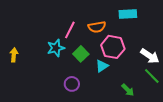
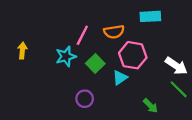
yellow arrow: (14, 55) -> (22, 51), moved

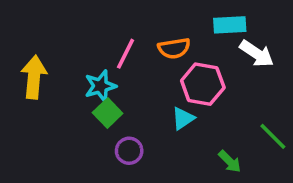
yellow arrow: (22, 51) -> (34, 77), size x1.6
green square: (95, 63) -> (108, 113), moved
white arrow: (176, 66) -> (257, 54), moved

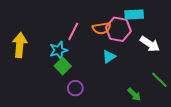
white arrow: (257, 54) -> (150, 44), moved
pink hexagon: (203, 84) -> (118, 29), moved
cyan triangle: (183, 118) -> (109, 57), moved

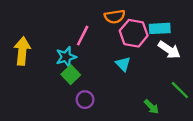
cyan rectangle: (134, 15) -> (160, 28), moved
orange semicircle: (102, 28) -> (115, 17), moved
cyan triangle: (109, 57) -> (123, 64), turned -40

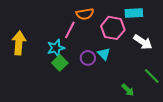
orange semicircle: (115, 17) -> (85, 14), moved
cyan rectangle: (160, 28) -> (134, 13), moved
purple circle: (85, 100) -> (88, 58), moved

